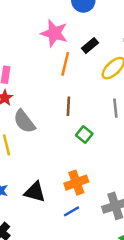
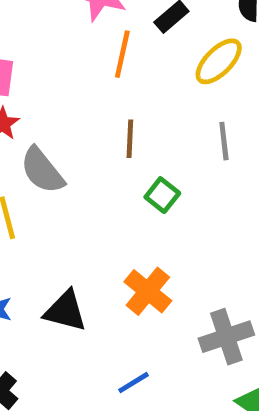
orange cross: (76, 183) -> (148, 291), turned -30
blue line: (72, 211) -> (134, 383), moved

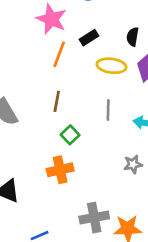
yellow ellipse: (219, 61) -> (111, 66), turned 44
orange cross: (148, 291) -> (60, 170), moved, turned 30

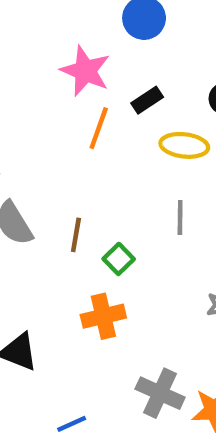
brown line: (57, 101) -> (76, 235), moved
gray cross: (94, 218) -> (160, 393), turned 36

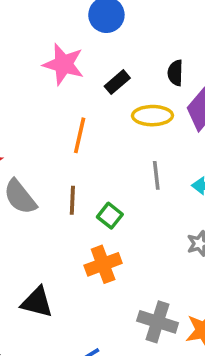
orange line: (99, 128) -> (80, 135), moved

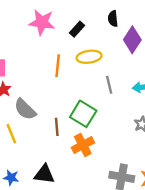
yellow ellipse: (152, 116) -> (89, 57), moved
brown line: (72, 200) -> (57, 127), moved
green square: (110, 216) -> (83, 114), size x1.6

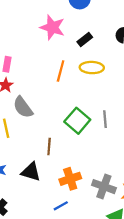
gray line: (109, 85) -> (105, 119), moved
brown line: (57, 127) -> (49, 147), moved
orange cross: (83, 145) -> (70, 179), moved

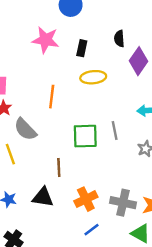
black rectangle: (85, 39) -> (82, 48), turned -32
orange line: (61, 71) -> (52, 97), moved
green square: (77, 121) -> (85, 136), turned -35
blue line: (61, 206) -> (91, 230), moved

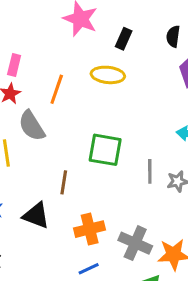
yellow ellipse: (93, 77) -> (108, 75), moved
orange line: (52, 97) -> (57, 89), moved
gray line: (115, 131) -> (150, 171), moved

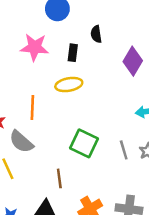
black semicircle: (173, 36) -> (96, 34), moved
green square: (105, 150) -> (84, 143), turned 32

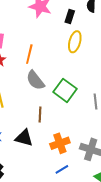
yellow ellipse: (69, 85) -> (75, 42), moved, turned -75
gray semicircle: (21, 142) -> (35, 80), moved

